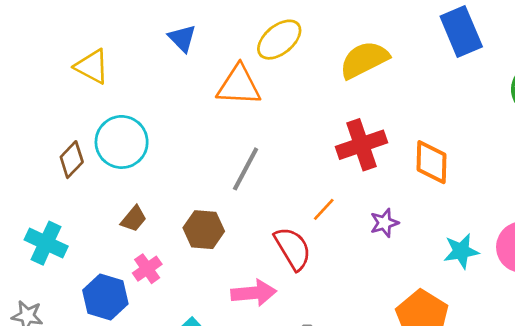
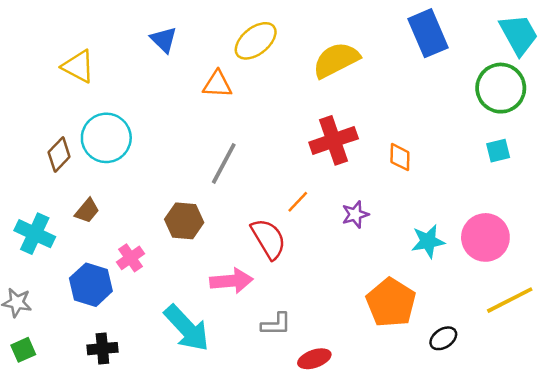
orange triangle: (239, 85) -> (217, 84), size x0.7
orange diamond: (432, 162) -> (400, 157), size x0.7
brown trapezoid: (134, 219) -> (87, 211), moved

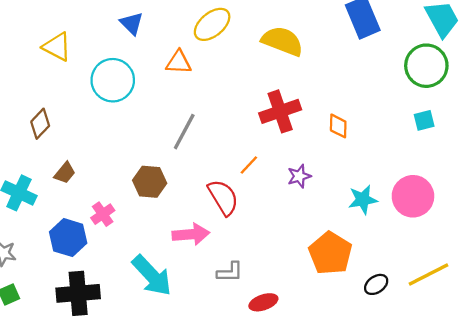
yellow semicircle: (336, 60) -> (282, 41), turned 48
cyan circle: (106, 138) -> (113, 80), moved
yellow line: (510, 300) -> (429, 274), moved
black cross: (102, 349) -> (78, 293), size x1.6

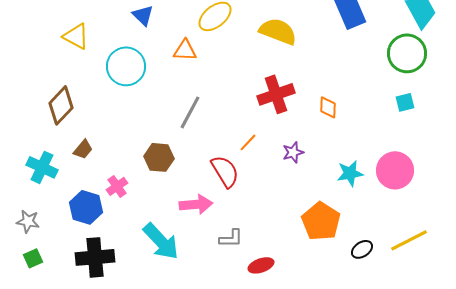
brown diamond: (40, 124) -> (61, 105), size x1.4

